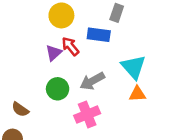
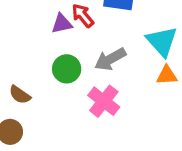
purple triangle: (54, 53) -> (62, 24), turned 30
pink cross: (87, 115) -> (104, 101), turned -30

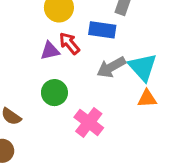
gray arrow: (110, 59) -> (111, 67), moved

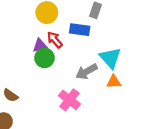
gray arrow: (111, 67) -> (86, 72), moved
green circle: (54, 93) -> (44, 58), moved

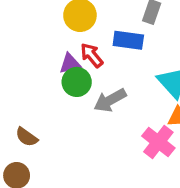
gray arrow: (86, 72) -> (110, 100), moved
pink cross: (69, 100) -> (158, 142), moved

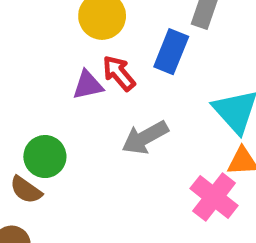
blue rectangle: (128, 40) -> (171, 52), turned -76
green circle: (77, 82) -> (45, 157), moved

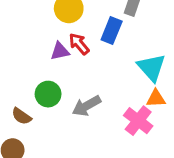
gray arrow: (145, 137) -> (86, 106), moved
green circle: (45, 157) -> (48, 94), moved

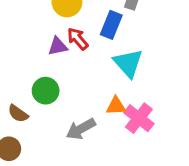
cyan triangle: (151, 67) -> (128, 63), moved
orange triangle: (156, 98) -> (116, 106), moved
gray arrow: (86, 106) -> (81, 129), moved

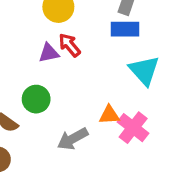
blue rectangle: (111, 25) -> (125, 29), moved, turned 68
cyan triangle: (128, 63) -> (144, 70), moved

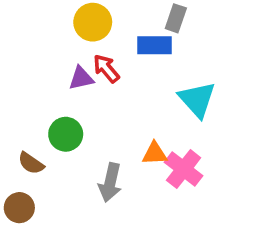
blue rectangle: (125, 29) -> (155, 45), moved
gray arrow: (73, 139) -> (110, 183), turned -48

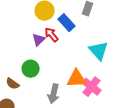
blue rectangle: (155, 45) -> (67, 23), moved, turned 48
purple triangle: (81, 78) -> (39, 40), turned -32
orange triangle: (155, 154) -> (77, 79), size x1.5

